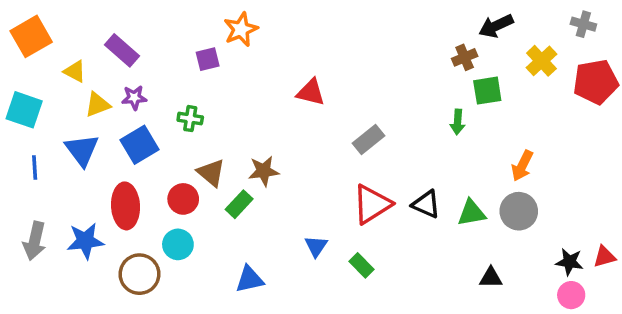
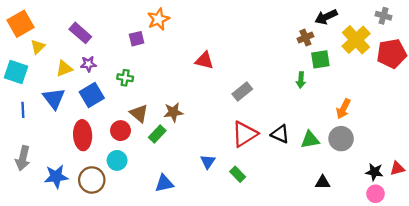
yellow cross: (541, 61) -> (356, 40), size x1.4
yellow triangle: (75, 71) -> (38, 47), moved, turned 49
blue star: (85, 241) -> (56, 177), moved

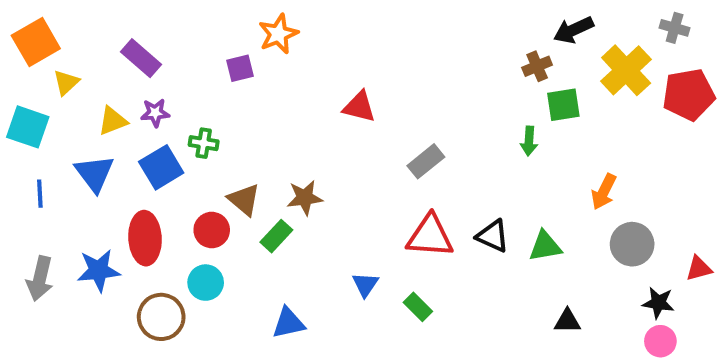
green cross: (125, 78) -> (204, 143), moved
red triangle: (245, 134) -> (430, 236), turned 36
gray circle: (341, 139) -> (632, 244), moved
red triangle: (397, 168) -> (699, 268), moved
blue star: (56, 177) -> (99, 270), moved

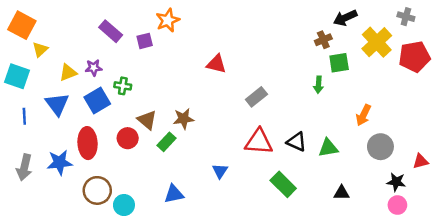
orange square: (36, 42) -> (22, 25), turned -32
purple rectangle: (141, 58) -> (111, 31), moved
cyan circle: (206, 283) -> (124, 205), moved
green rectangle: (418, 307) -> (283, 184), moved, size x1.5

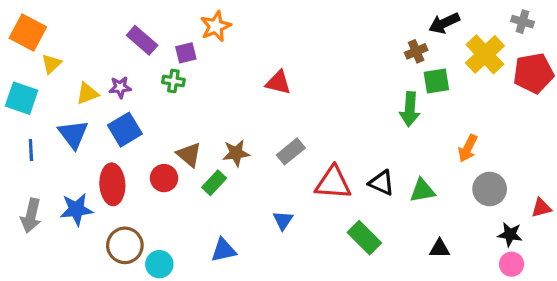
green arrow: (318, 85) -> (410, 109), size x1.5
green cross: (123, 86) -> (173, 81), moved
gray rectangle: (256, 97) -> (291, 151), moved

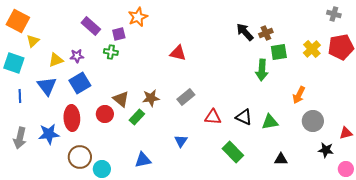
black arrow: (444, 23) -> (245, 32), moved, turned 72
yellow cross: (485, 54) -> (312, 49), moved, size x0.7
red triangle: (333, 183) -> (213, 117), size x0.7
pink circle: (512, 264) -> (346, 169), moved

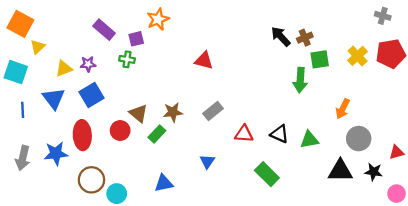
black triangle: (281, 159) -> (340, 171), moved, size x1.6

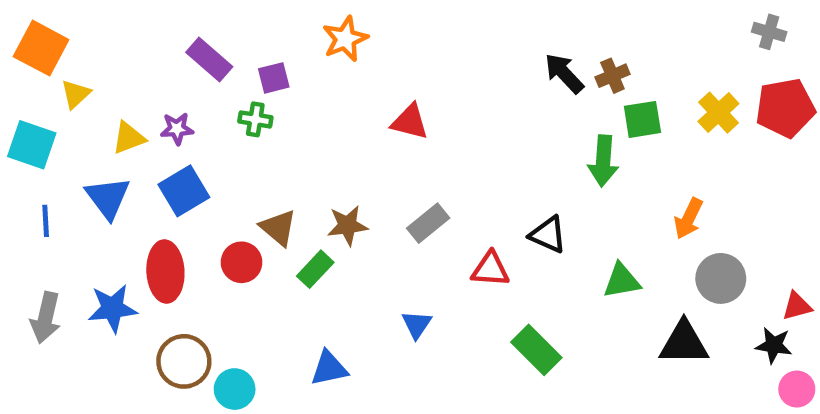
orange star: (158, 19) -> (345, 39), moved
black triangle: (280, 134) -> (548, 235), moved
black star: (374, 172) -> (774, 345), moved

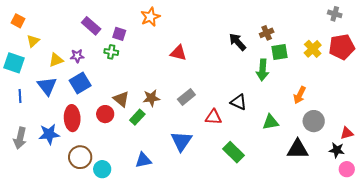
orange square: (41, 48) -> (18, 21), size x0.6
black arrow: (564, 73) -> (238, 42), moved
purple square: (274, 78) -> (119, 34), turned 32
blue triangle: (417, 325) -> (181, 141), size x1.6

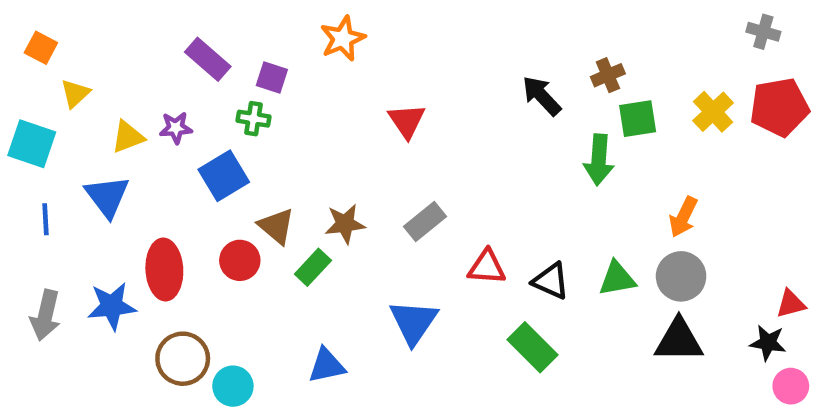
red triangle: (178, 53) -> (407, 121), turned 42
blue square: (80, 83) -> (224, 176), moved
black triangle: (239, 102) -> (551, 281), moved
gray circle: (314, 121) -> (681, 276), moved

